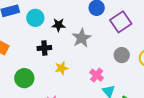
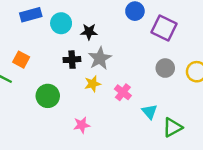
purple square: (121, 22) -> (164, 28), turned -30
gray star: (82, 38) -> (100, 58), moved
pink cross: (97, 75) -> (123, 92), moved

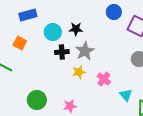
cyan circle: (61, 23) -> (53, 32), moved
orange square: (21, 60) -> (20, 43), moved
green circle: (48, 96) -> (37, 100), moved

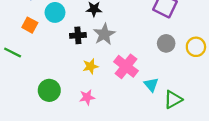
cyan circle: (53, 32) -> (55, 12), moved
yellow star: (79, 72) -> (91, 66), moved
pink cross: (104, 79) -> (126, 66), size x1.5

